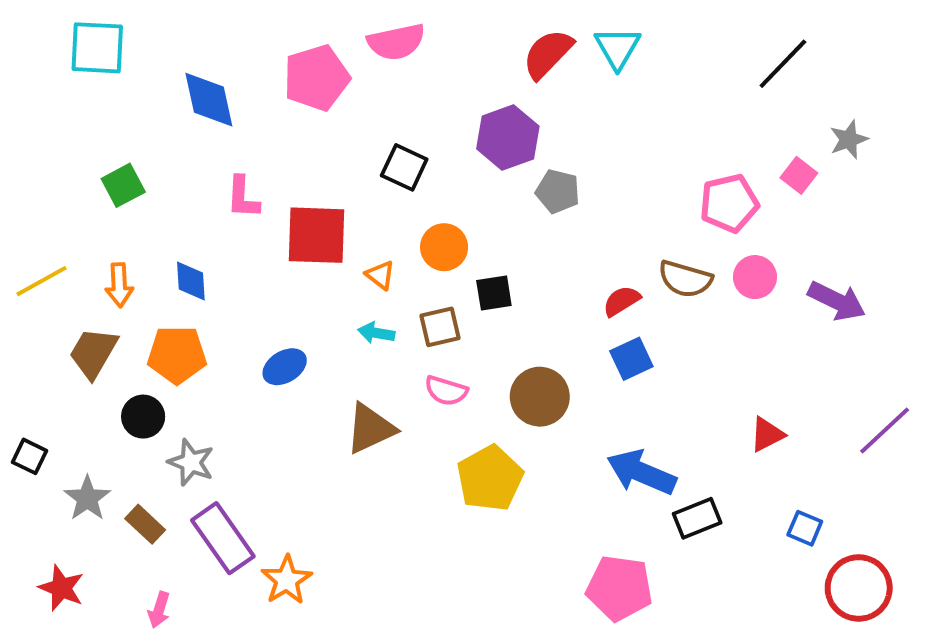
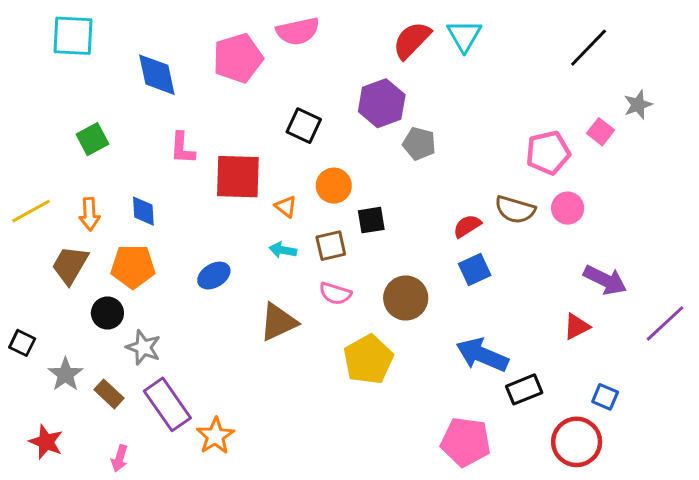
purple arrow: (837, 301) -> (605, 280), moved
red circle: (859, 588) -> (577, 442), moved

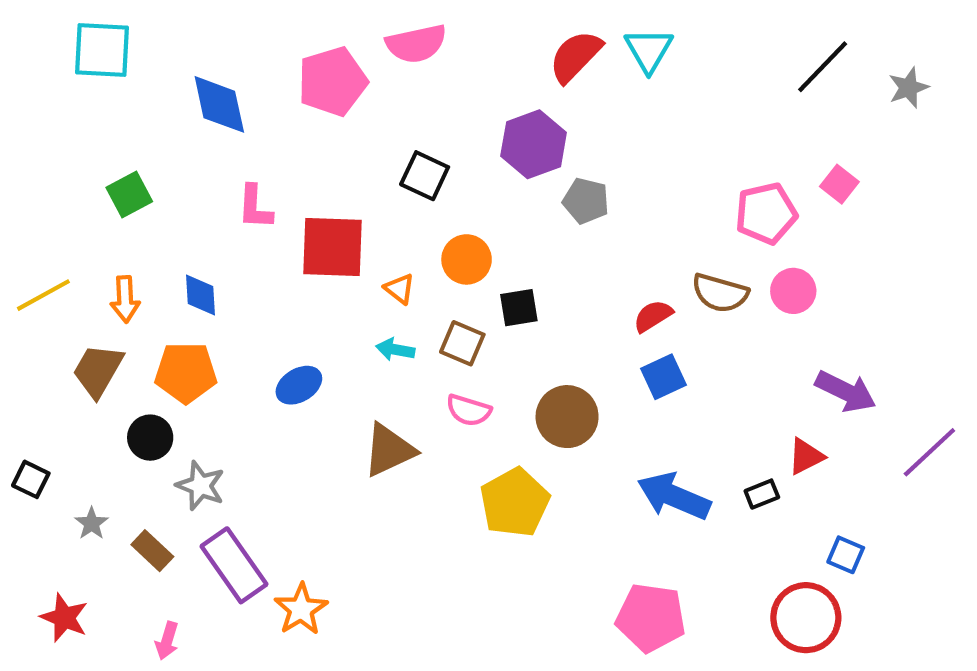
gray star: (638, 105) -> (908, 88), moved
brown square: (331, 246) -> (462, 343), turned 36
gray star: (65, 374) -> (92, 523), size x0.7
black rectangle: (524, 389) -> (762, 494), moved, size x0.7

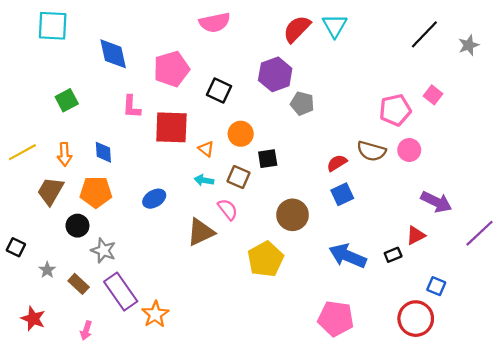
pink pentagon: (332, 81) -> (171, 69), moved
pink semicircle: (469, 410) -> (228, 209), moved, turned -145

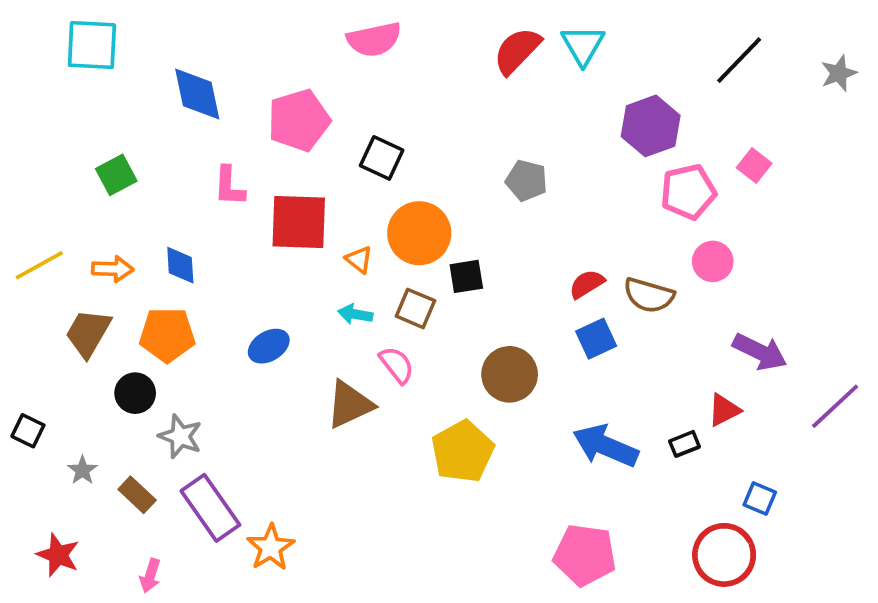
gray star: (469, 45) -> (839, 73), moved
purple hexagon: (275, 74) -> (651, 126), moved
orange circle: (241, 134) -> (419, 233), size x1.4
brown semicircle: (371, 151) -> (649, 295), moved
orange arrow: (65, 154) -> (113, 269), turned -85

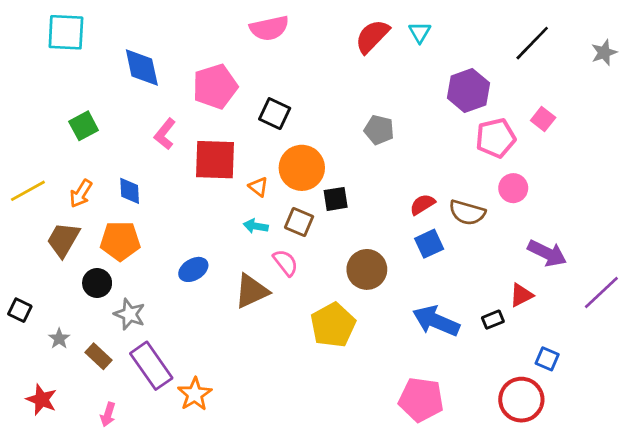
cyan triangle: (583, 45) -> (420, 32), size x0.7
pink L-shape: (229, 186) -> (165, 134), turned 36
orange arrow: (113, 269) -> (81, 194), turned 120
blue ellipse: (269, 346) -> (193, 269), moved

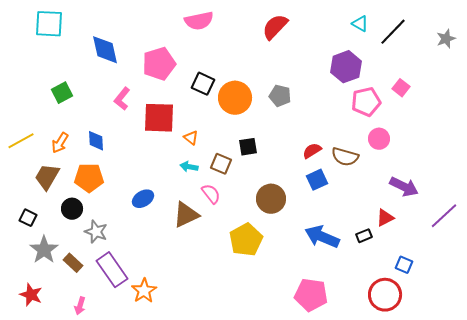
cyan triangle: (420, 32) -> (360, 24), moved, turned -30
orange circle: (302, 168) -> (235, 98), moved
black square: (20, 310) -> (28, 218), moved
gray star: (59, 339) -> (44, 250), size x1.8

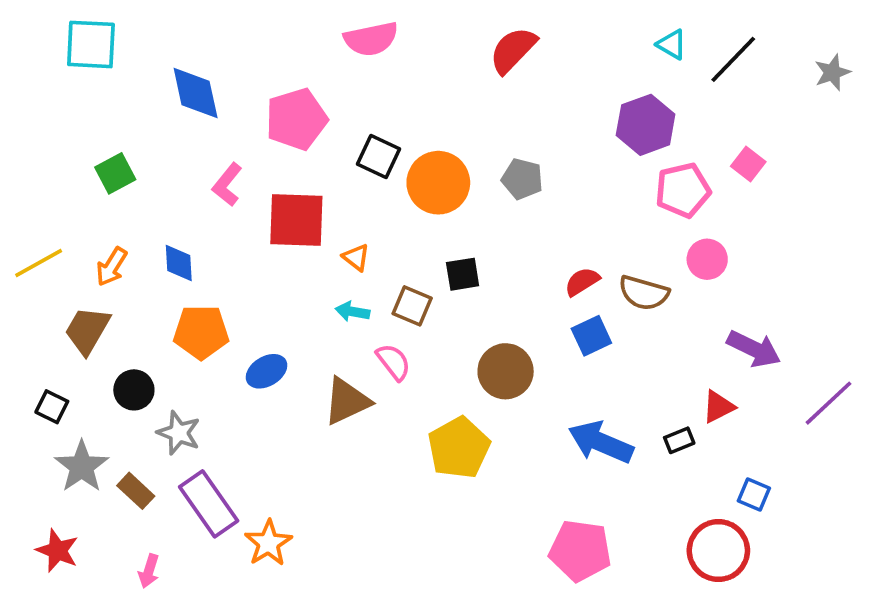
orange pentagon: (89, 178) -> (201, 332), moved

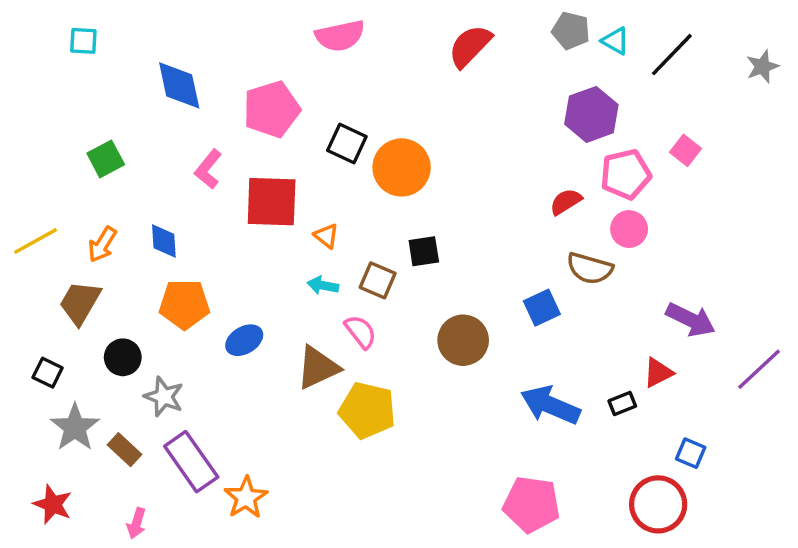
cyan square: (91, 44) -> (83, 41), size x0.6
gray pentagon: (522, 179) -> (571, 31), moved
pink circle: (707, 259) -> (629, 229), moved
red semicircle: (582, 282) -> (566, 202), moved
yellow pentagon: (459, 448) -> (367, 410), moved, turned -30

